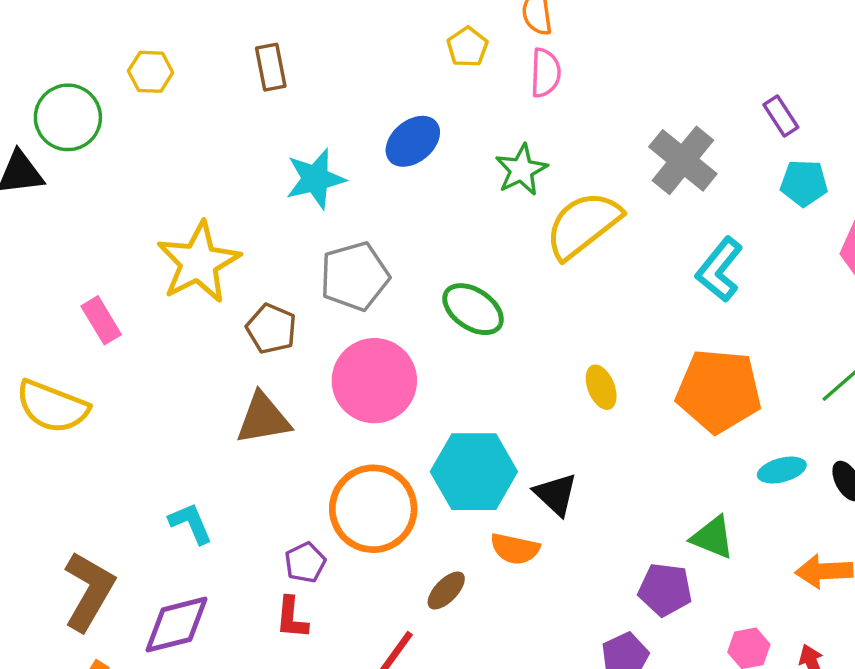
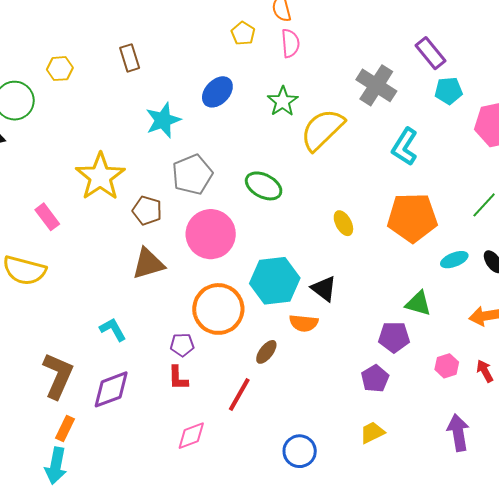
purple rectangle: (781, 116) -> (431, 53), size x1.4
purple pentagon: (305, 563) -> (182, 345), turned 30

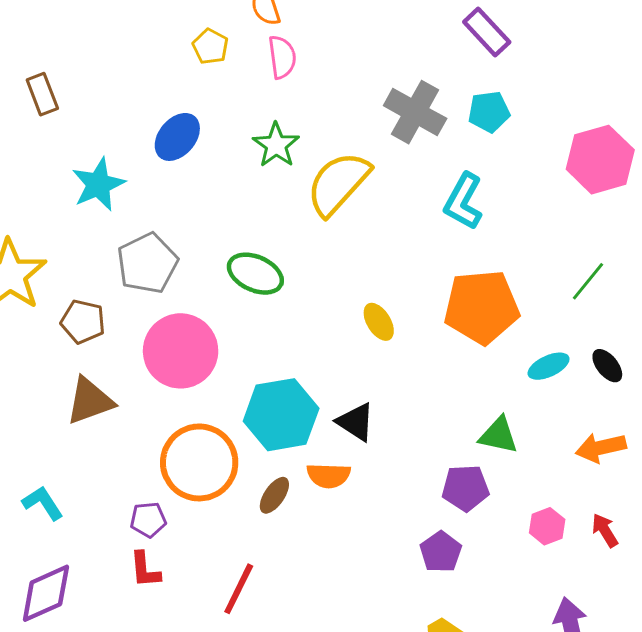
purple rectangle: (431, 53) -> (487, 32), moved
cyan pentagon: (448, 91) -> (489, 112), moved
brown ellipse: (266, 352) -> (274, 495), moved

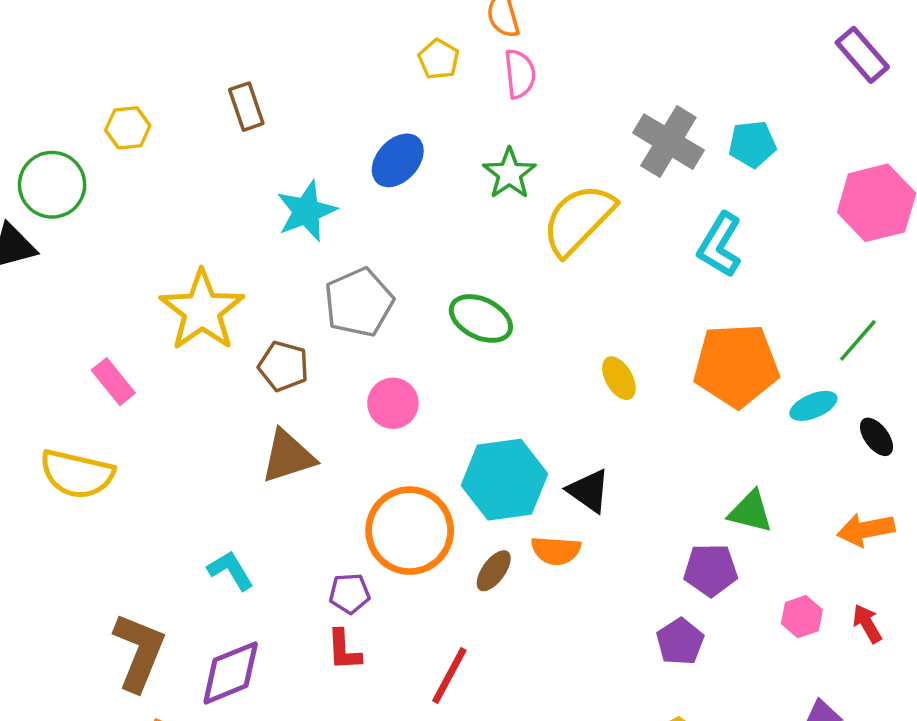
purple rectangle: (487, 32) -> (862, 55), moved
pink circle: (181, 351) -> (393, 403), size x0.6
cyan ellipse: (549, 366) -> (813, 406), moved

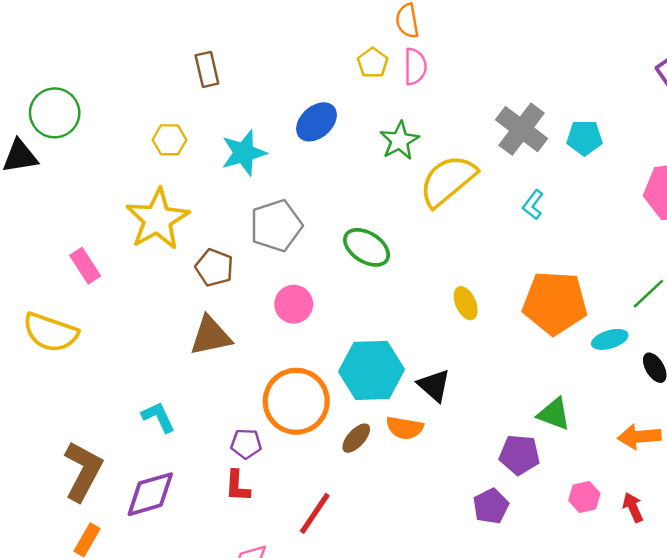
yellow pentagon: (439, 59) -> (373, 63), moved
yellow hexagon: (128, 128) -> (169, 140), moved
cyan L-shape: (720, 245) -> (533, 205), moved, size x0.6

